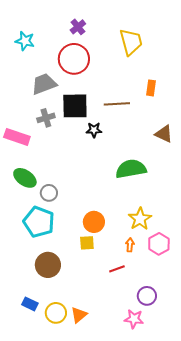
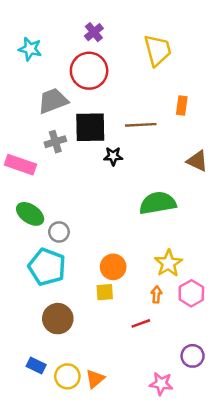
purple circle: (147, 296) -> (193, 356), moved

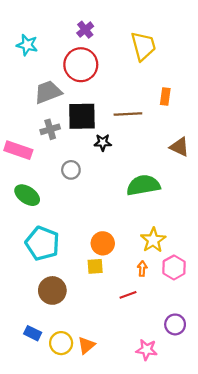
gray circle: (59, 232) -> (71, 170), moved

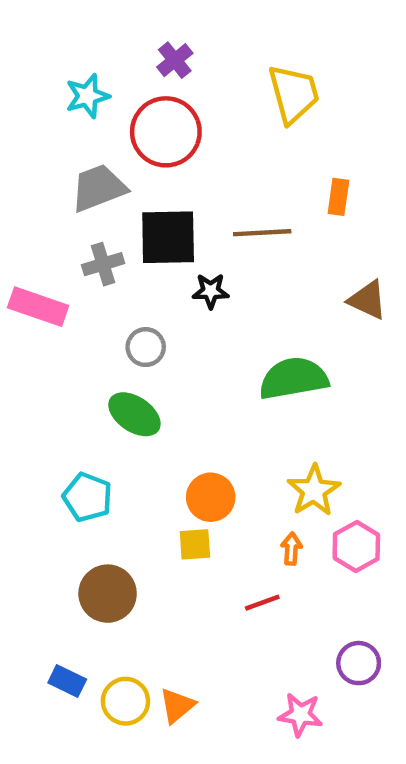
cyan star: (27, 45) -> (87, 96), moved, turned -30
green ellipse: (27, 195) -> (134, 414), moved
cyan pentagon: (42, 243) -> (87, 497), size x0.7

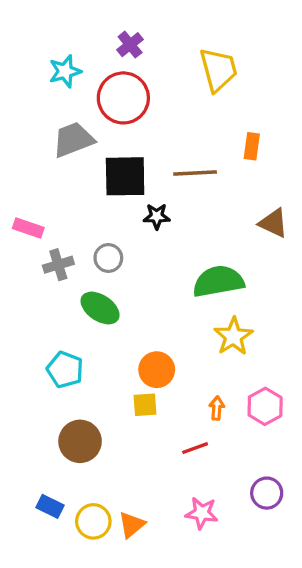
gray cross: (103, 264) -> (58, 265), moved
pink rectangle: (38, 307) -> (28, 228), size x0.7
yellow star: (314, 490) -> (233, 336), moved
pink star: (300, 715) -> (202, 513), moved

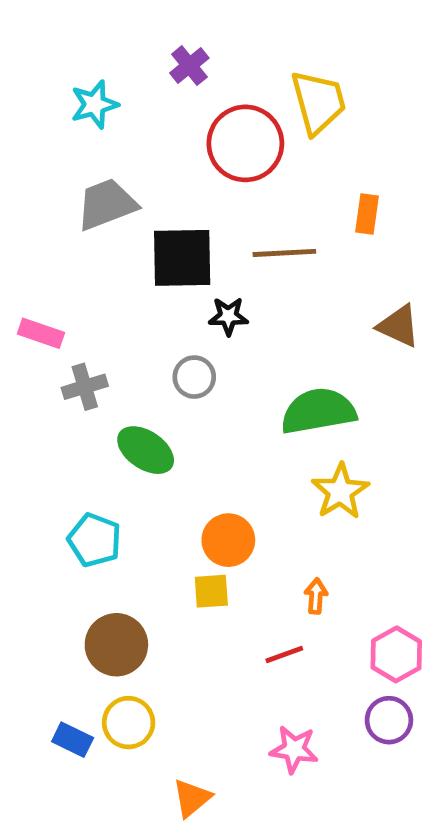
red circle: (123, 98) -> (245, 143), moved
gray circle: (108, 258) -> (194, 377), moved
pink hexagon: (265, 406) -> (396, 654), moved
yellow circle: (93, 521) -> (129, 723), moved
orange triangle: (132, 525) -> (192, 798), moved

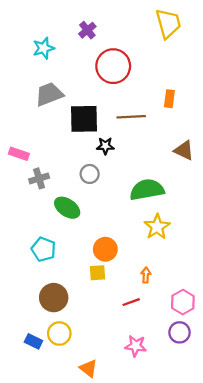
yellow trapezoid: (318, 102) -> (168, 23), moved
orange triangle: (192, 798) -> (88, 368), turned -42

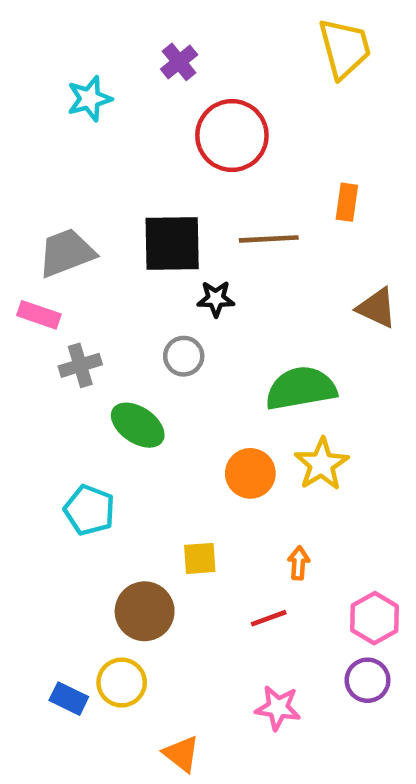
gray trapezoid: (49, 94) -> (66, 253), moved
orange circle: (105, 249) -> (250, 473), moved
brown circle: (54, 298) -> (145, 611), moved

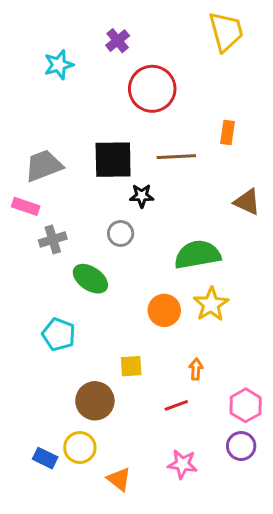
orange triangle: (181, 754) -> (119, 479), moved

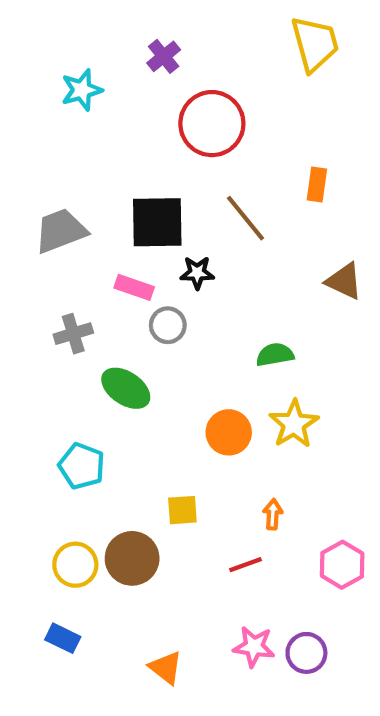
brown line: (176, 157) -> (245, 218), turned 54
pink rectangle: (26, 206) -> (134, 287), moved
green semicircle: (197, 255) -> (275, 355), size x0.6
purple circle: (241, 446) -> (306, 653), moved
yellow circle: (80, 448) -> (75, 565), moved

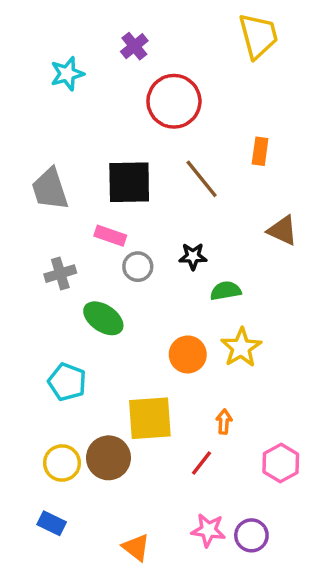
gray trapezoid: (61, 231) -> (50, 189), turned -87
black star: (197, 273) -> (193, 256), moved
yellow square: (182, 510) -> (150, 418), size x1.8
red line: (245, 565) -> (202, 463), turned -32

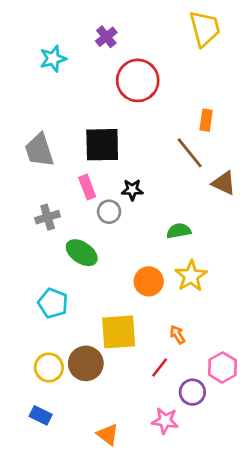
brown line: (202, 179) -> (190, 153), moved
pink rectangle: (110, 236) -> (87, 187), turned 50
black star: (193, 256) -> (132, 190), moved
orange arrow: (224, 422) -> (177, 335), turned -36
purple circle: (251, 535) -> (192, 392), moved

